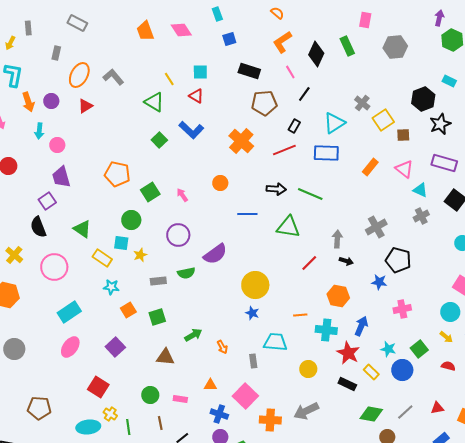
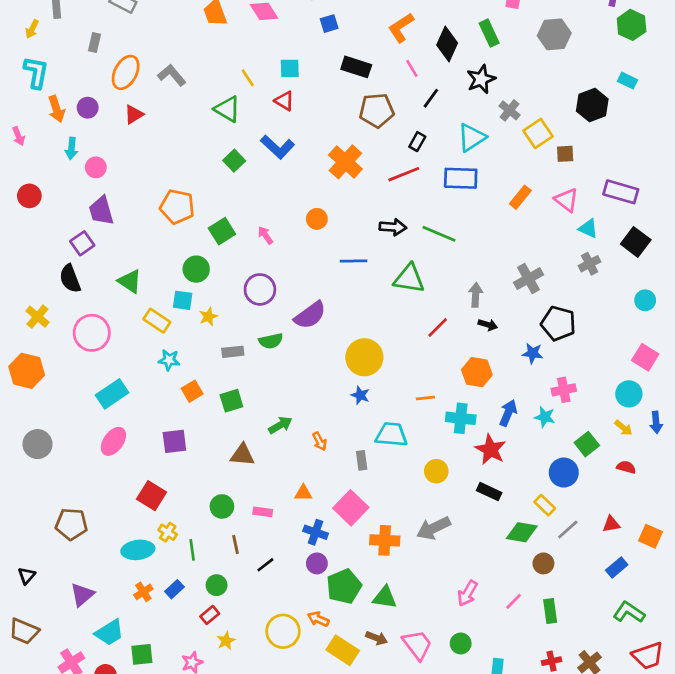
black star: (440, 124) -> (481, 79), moved
purple square: (115, 347) -> (174, 441), turned 36
cyan star: (388, 349) -> (545, 417), moved
yellow rectangle: (371, 372) -> (545, 505), moved

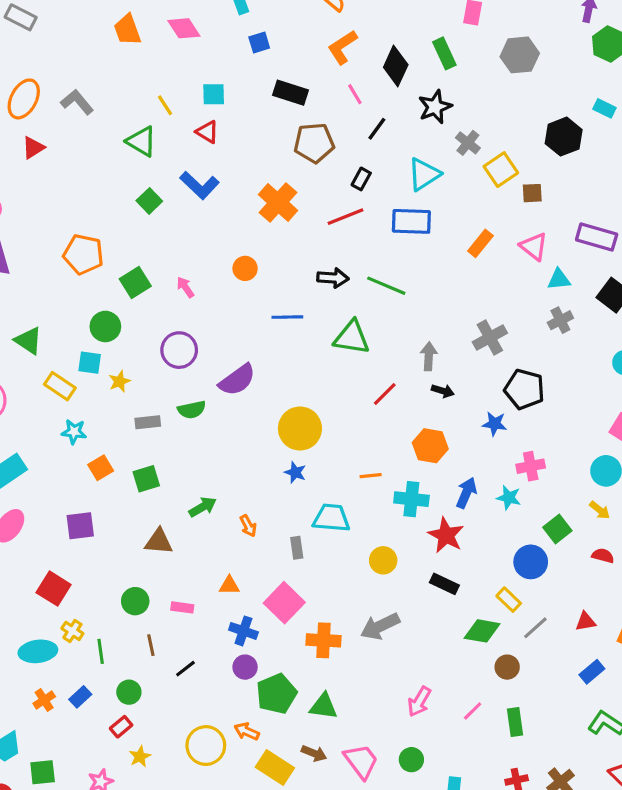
cyan triangle: (588, 228) -> (559, 279), turned -30

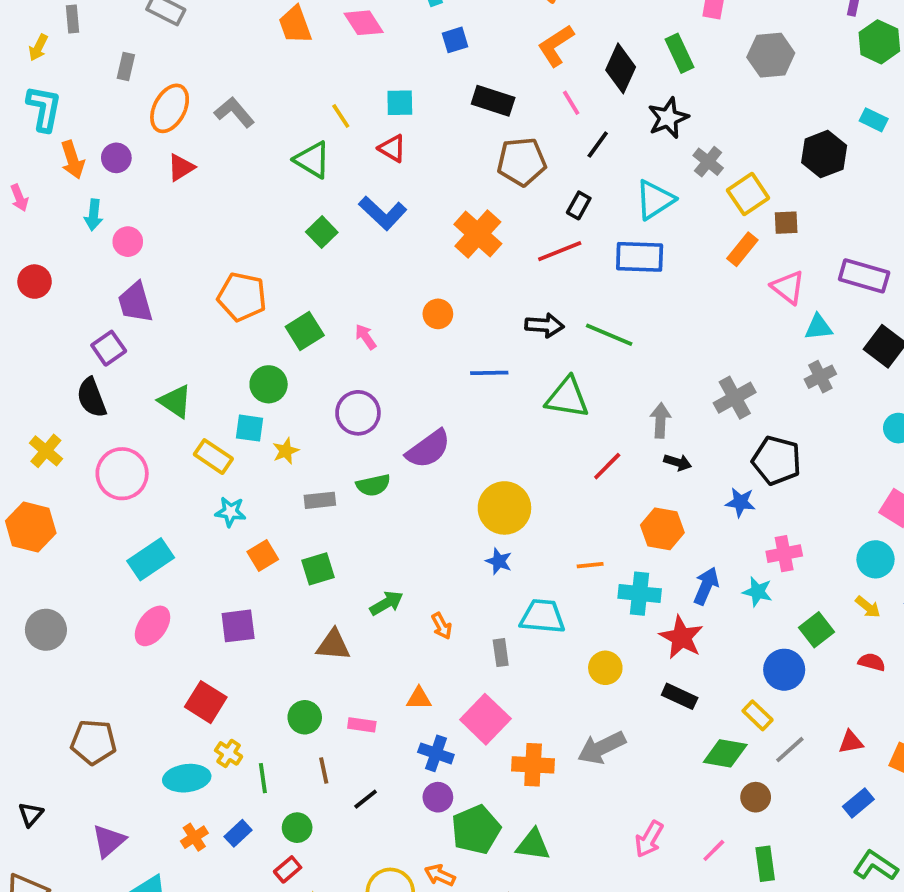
orange rectangle: (480, 243) -> (742, 249), moved

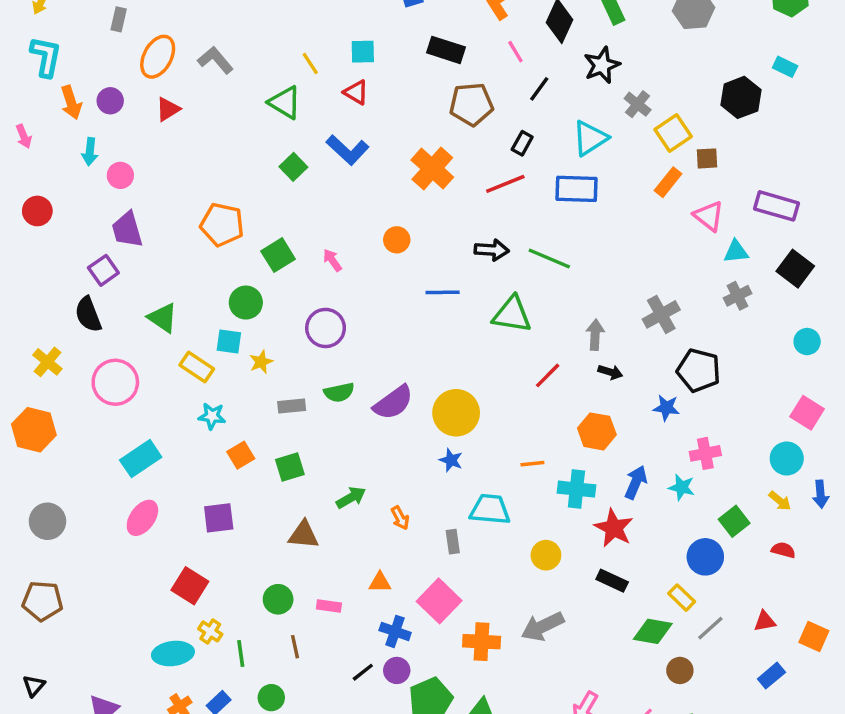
purple semicircle: (428, 449) -> (393, 403), moved
brown pentagon: (93, 742) -> (42, 601), moved
black line: (366, 799) -> (363, 672), moved

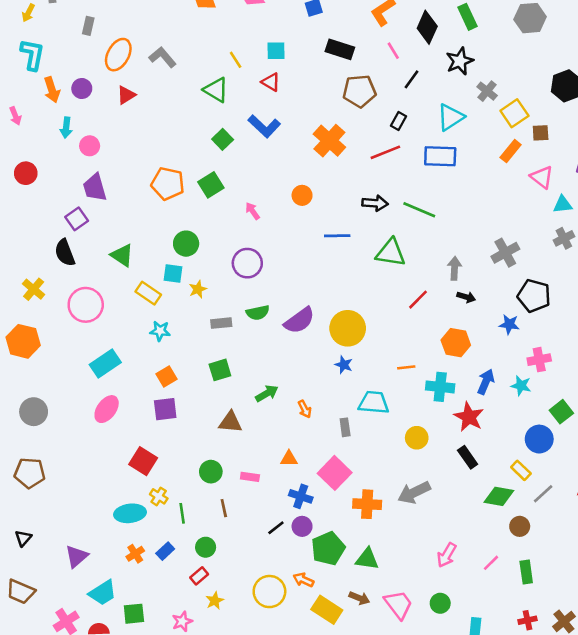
green square: (278, 255) -> (211, 185), moved
orange square: (241, 455) -> (166, 376), moved
black rectangle: (612, 581) -> (468, 457), turned 30

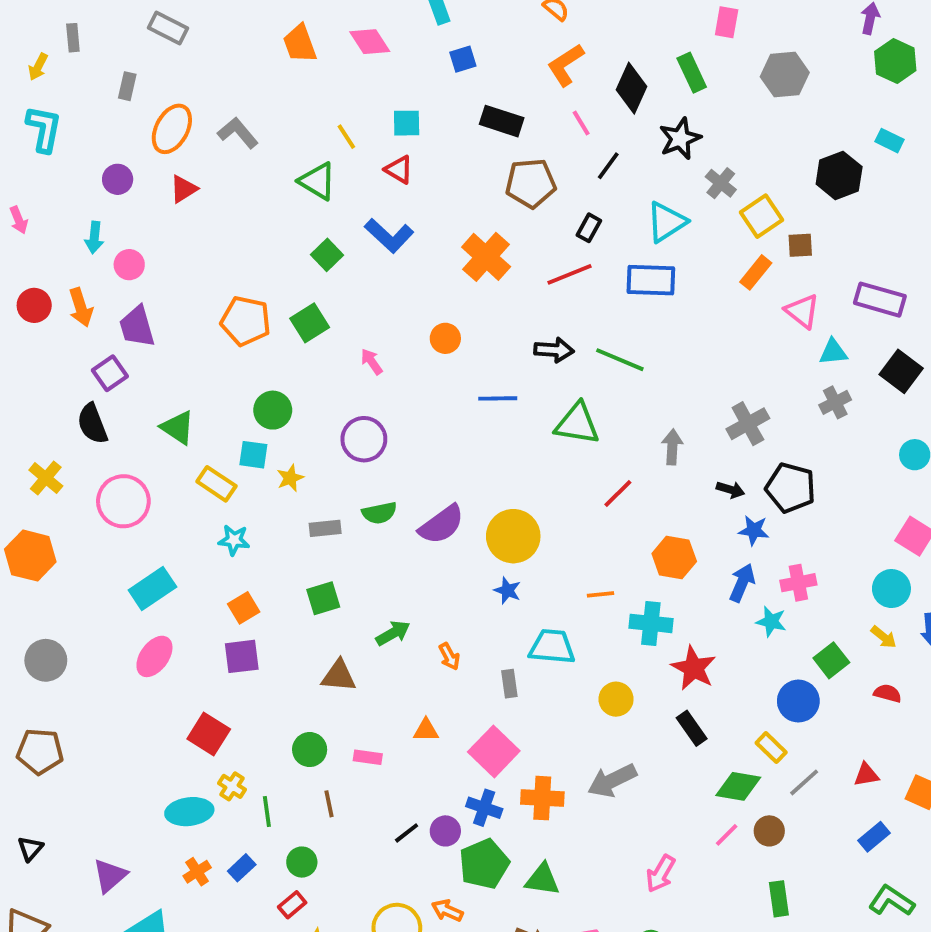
orange arrow: (52, 90) -> (81, 307), moved
black arrow: (466, 297) -> (730, 490), moved
blue arrow: (486, 382) -> (742, 583), moved
blue cross: (301, 496) -> (484, 808), moved
pink line: (491, 563) -> (727, 835), moved

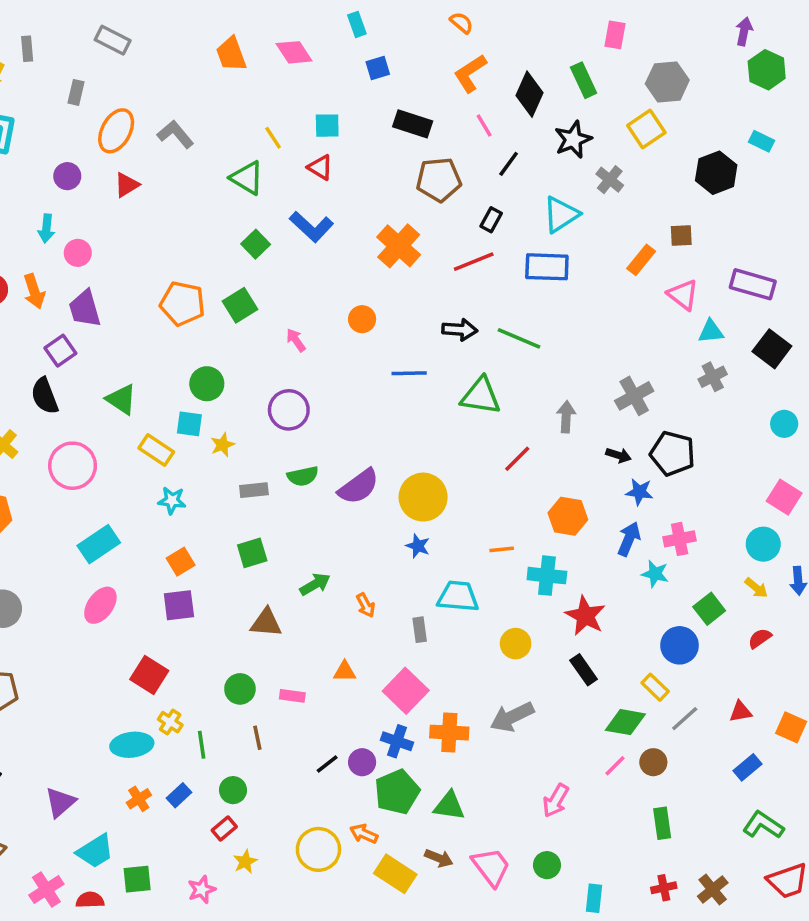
yellow square: (761, 216) -> (646, 129), moved
red semicircle: (888, 693) -> (760, 638), turned -50

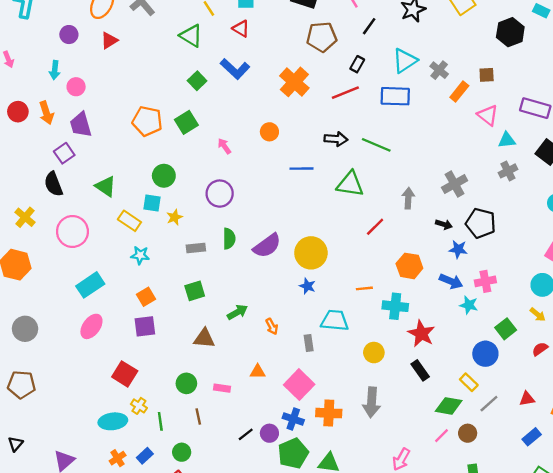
gray cross: (610, 180) -> (439, 70), moved
green semicircle: (303, 476) -> (229, 239), turned -78
blue arrow: (629, 539) -> (451, 281), turned 90
gray arrow: (512, 717) -> (371, 402), turned -60

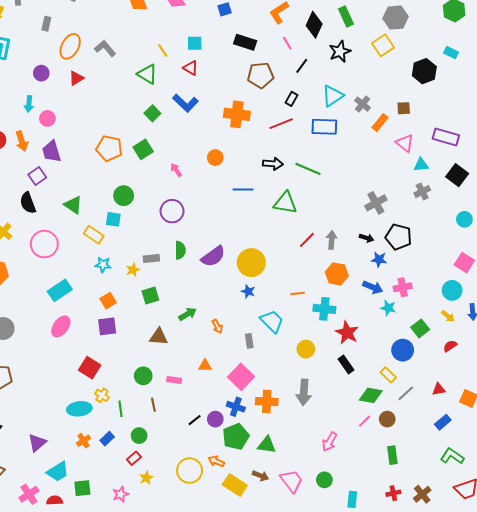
orange cross: (294, 82) -> (237, 114), turned -35
gray arrow: (408, 198) -> (332, 240), moved
yellow star: (175, 217) -> (133, 270), moved
cyan trapezoid: (335, 320) -> (272, 321), turned 40

